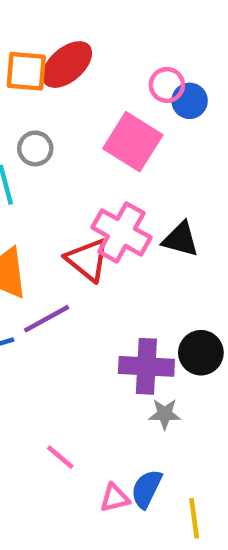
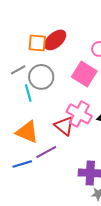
gray circle: (35, 148) -> (41, 77), size x1.6

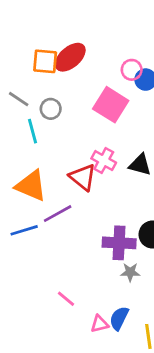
gray line: (18, 70) -> (19, 99), turned 63
gray circle: (41, 77) -> (51, 109), size x0.6
pink cross: (79, 114) -> (104, 161), size x0.7

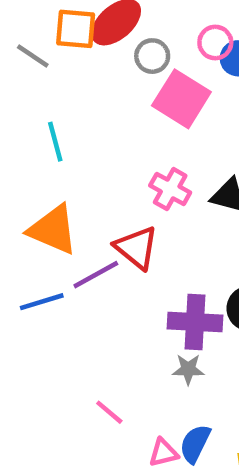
gray line: (19, 99) -> (33, 56), moved
gray circle: (51, 109) -> (152, 56), moved
red triangle: (83, 177) -> (136, 248), moved
gray star: (130, 272) -> (188, 369), moved

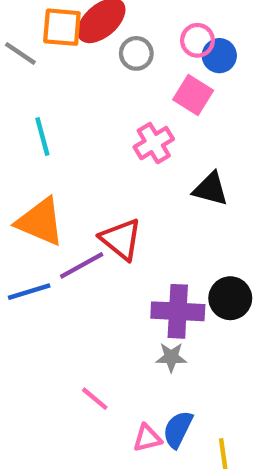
pink square: (181, 99) -> (193, 95), moved, size x0.7
pink cross: (170, 189) -> (154, 143), moved, turned 30

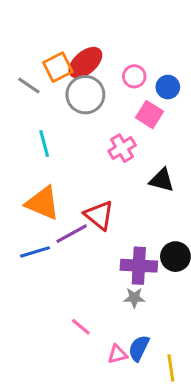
orange square: (62, 27) -> (58, 67), turned -32
pink circle: (197, 40) -> (134, 76), moved
gray circle: (136, 53) -> (85, 95), moved, size x1.6

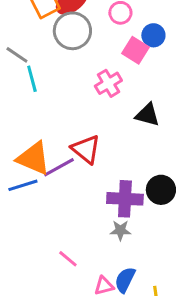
gray line: (29, 86) -> (17, 55), moved
blue circle: (168, 87) -> (153, 35), moved
orange triangle: (43, 203) -> (33, 158), moved

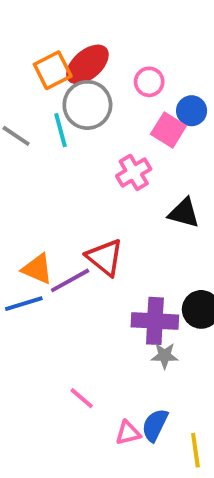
cyan line: (32, 79) -> (60, 130), moved
orange triangle: (33, 158) -> (37, 269), size x0.7
gray star: (120, 230) -> (165, 356), moved

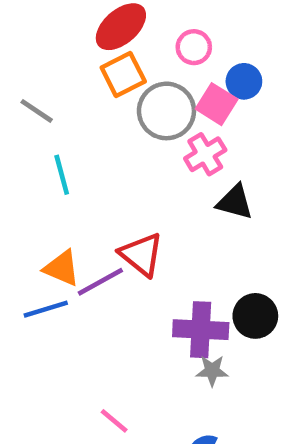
orange square: (53, 70) -> (123, 74), moved
gray circle: (87, 105) -> (166, 111), moved
cyan line: (60, 130) -> (62, 175), moved
pink cross: (134, 172) -> (205, 154), moved

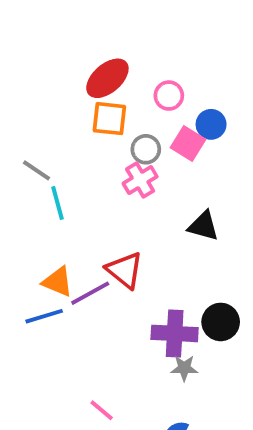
orange square: (123, 74) -> (109, 119), turned 33
gray line: (37, 111) -> (36, 170), moved
gray circle: (166, 111) -> (146, 149), size x0.6
pink cross: (205, 154) -> (140, 180), moved

